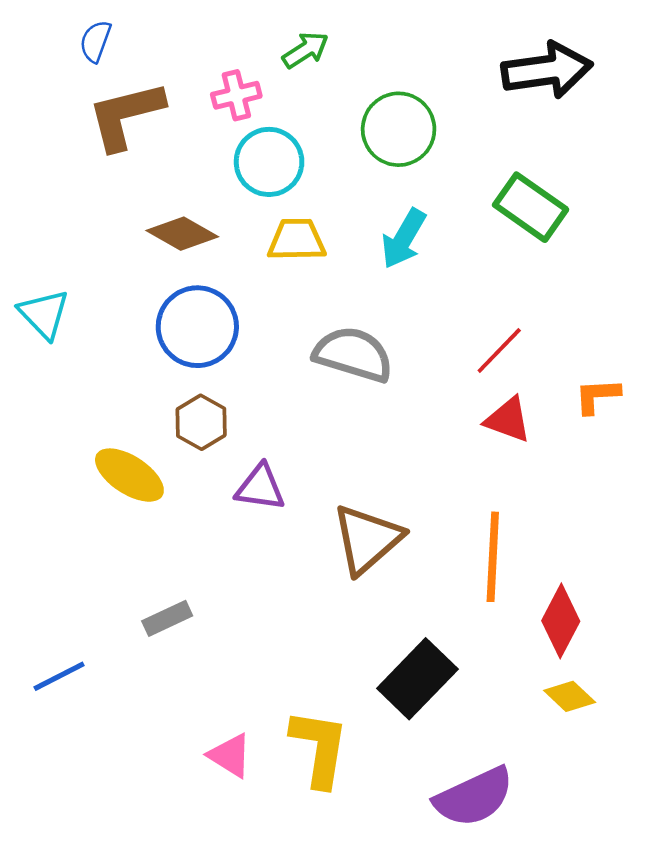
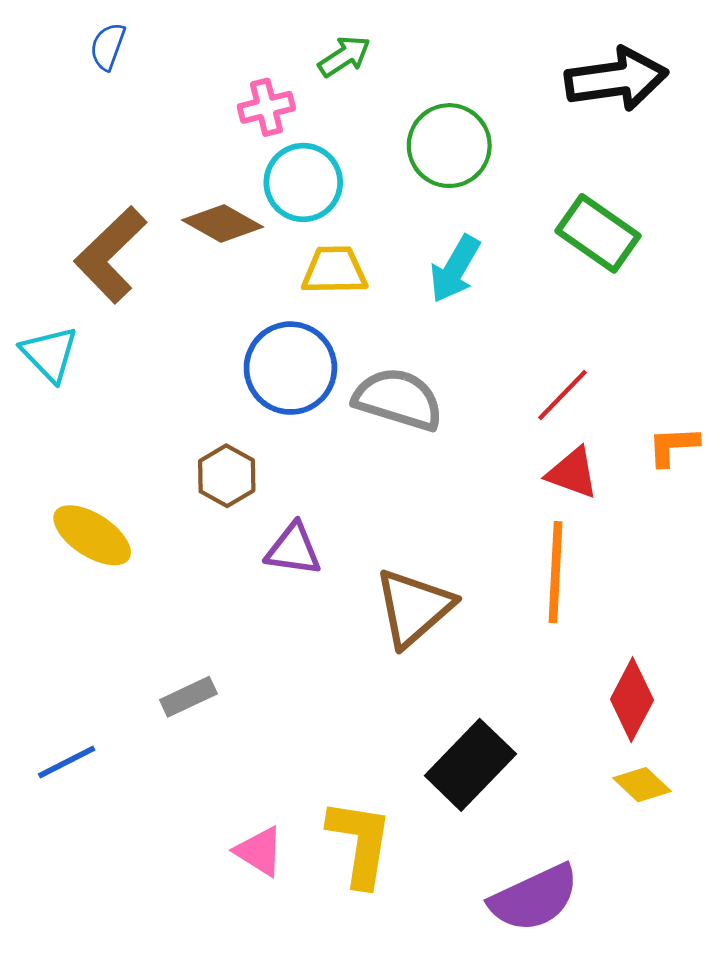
brown L-shape: (126, 115) -> (111, 255), moved, turned -30
brown diamond: (182, 234) -> (222, 224), moved
blue circle: (197, 327) -> (290, 368), moved
yellow ellipse: (129, 475) -> (92, 535), moved
orange line: (493, 557) -> (555, 572), moved

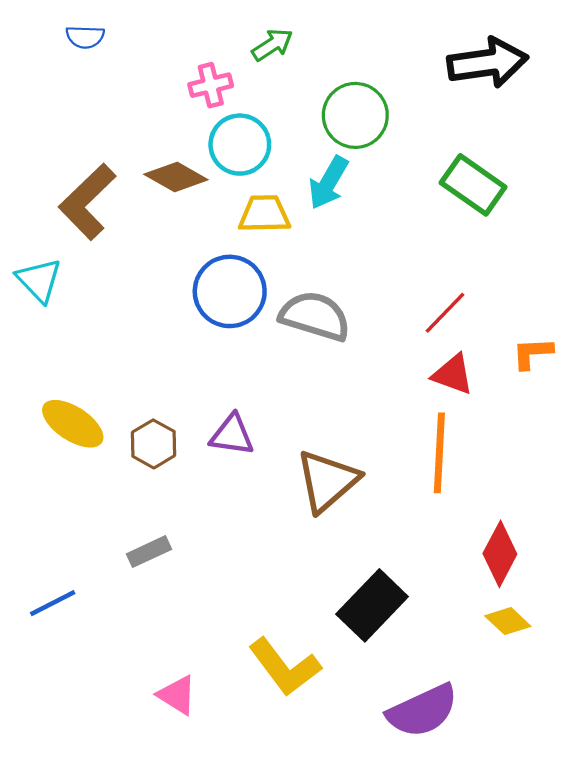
blue semicircle: (108, 46) -> (85, 37), turned -108
cyan arrow: (455, 269) -> (328, 183), moved
brown hexagon: (227, 476) -> (153, 444), moved
yellow L-shape: (360, 843) -> (285, 667), turned 134
pink triangle: (259, 851) -> (177, 695), moved

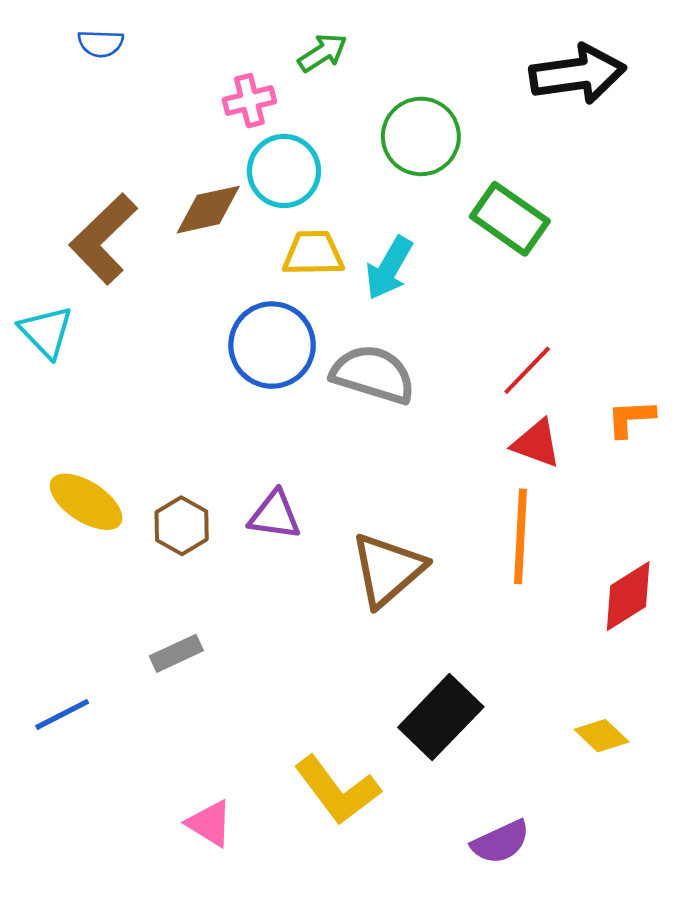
brown diamond: (176, 177) -> (208, 210), turned -42
cyan arrow: (328, 183) -> (389, 268), moved
green rectangle: (473, 185) -> (510, 219), moved
red diamond: (500, 554) -> (628, 596), moved, turned 30
purple semicircle: (423, 711) -> (501, 842), size x0.7

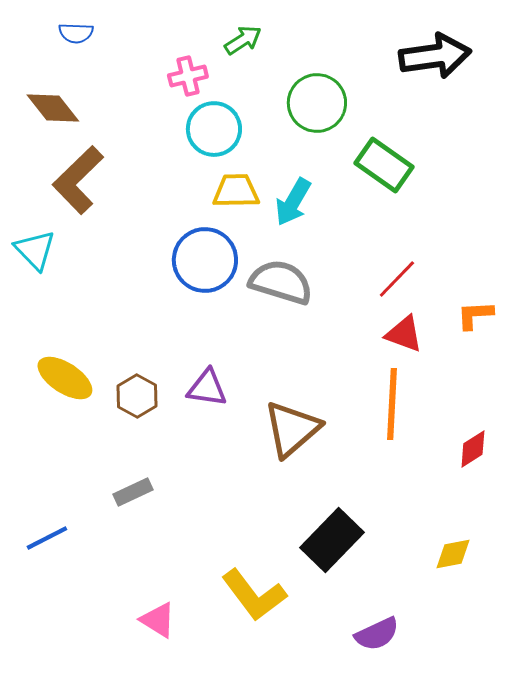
brown diamond: (208, 210) -> (53, 108), moved, turned 64
red diamond: (628, 596) -> (473, 449), size x0.7
yellow diamond: (602, 736) -> (453, 554), turned -54

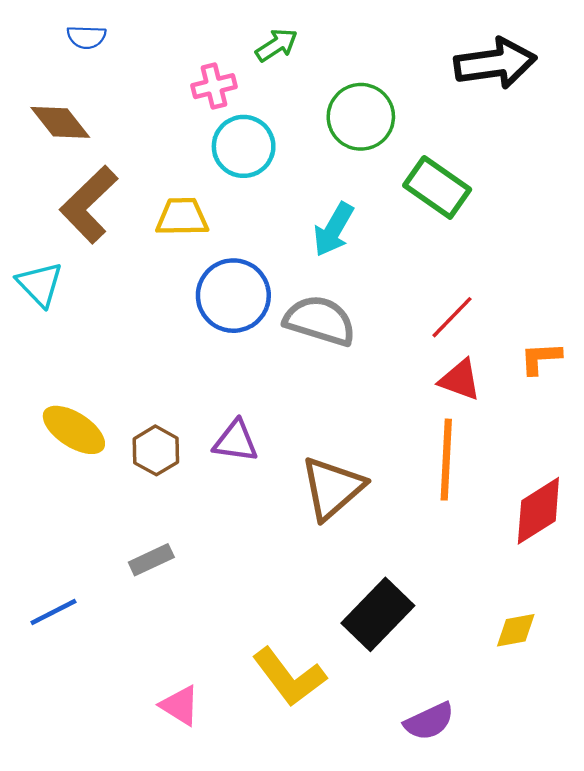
yellow trapezoid: (236, 191) -> (182, 217), moved
red diamond: (473, 449) -> (538, 511), size x1.6

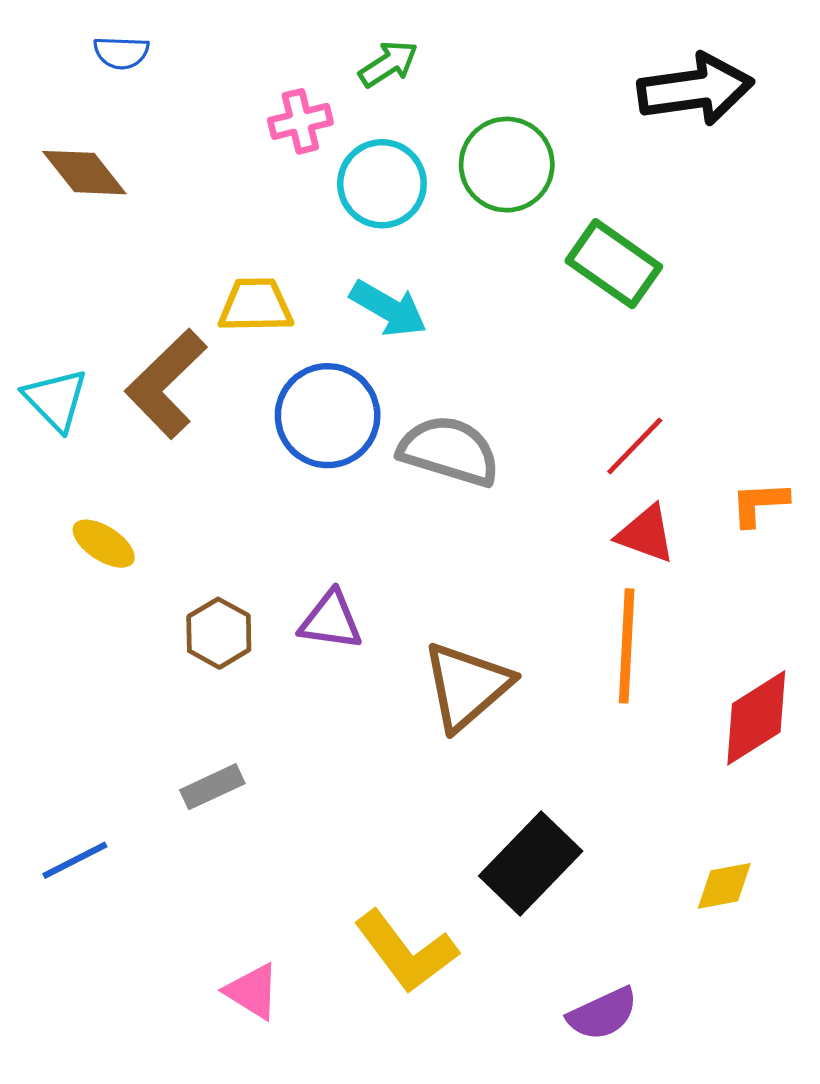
cyan circle: (244, 146) -> (382, 184), moved
brown L-shape: (89, 204) -> (166, 384), moved
cyan arrow: (334, 230) -> (388, 308), moved, turned -90
yellow ellipse: (74, 430) -> (104, 544), moved, size x0.7

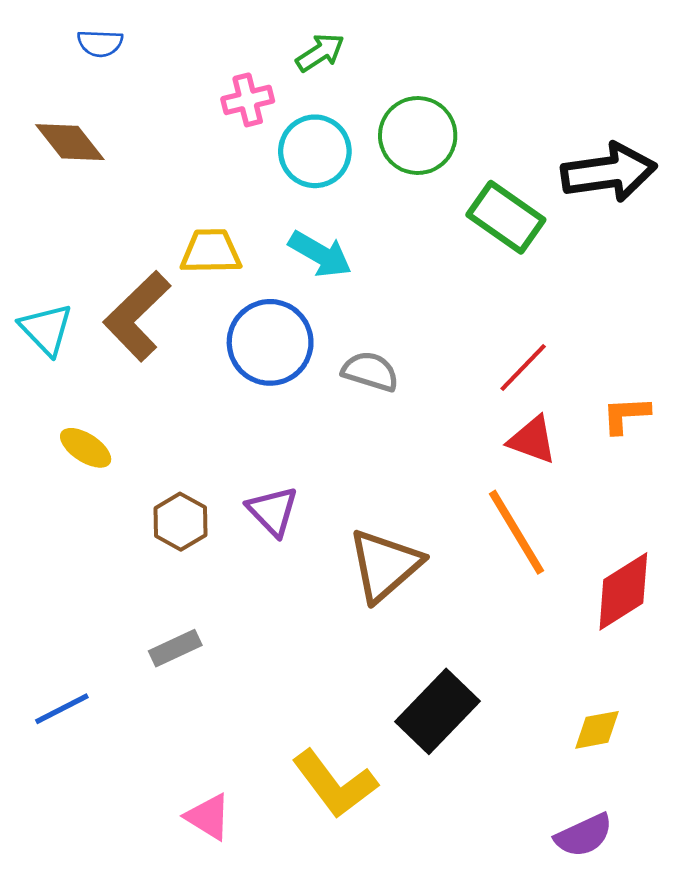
black arrow: (695, 89) -> (609, 172), moved
gray semicircle: (449, 451) -> (370, 371), size x0.7
purple triangle: (331, 620) -> (273, 511), turned 38
orange line: (627, 646) -> (517, 532), turned -34
purple semicircle: (603, 1014) -> (584, 835), moved

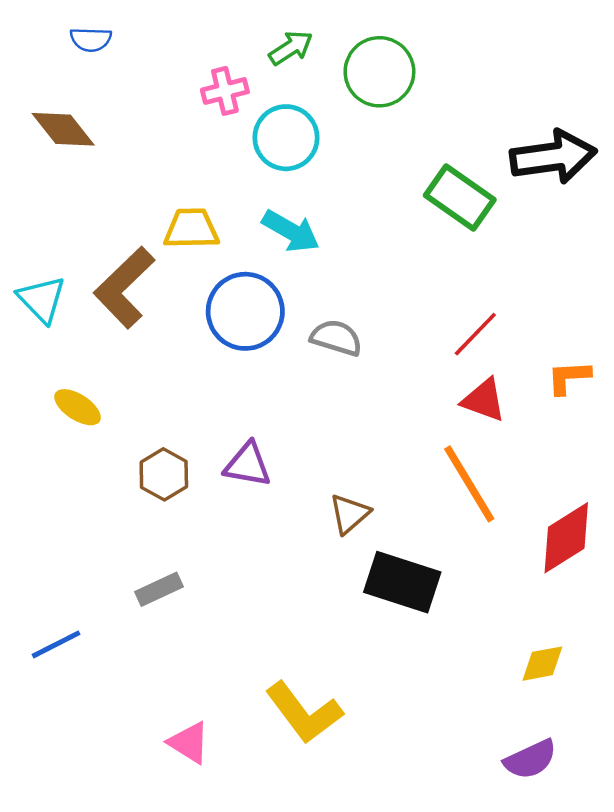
green circle: (418, 135) -> (379, 72), moved
purple triangle: (273, 511) -> (248, 465), turned -36
brown triangle: (385, 565) -> (349, 514), size x0.6
black rectangle: (437, 711) -> (402, 582), moved, turned 64

